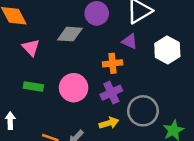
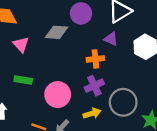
pink circle: (74, 88) -> (58, 95), moved

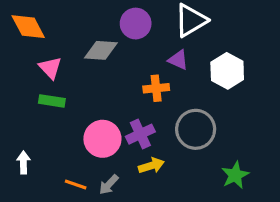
green rectangle: (23, 80) -> (52, 101), moved
purple cross: (94, 86) -> (140, 134), moved
gray circle: (123, 102) -> (196, 129), moved

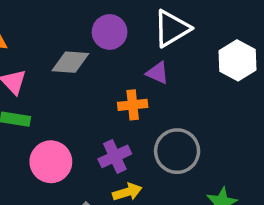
white hexagon: (227, 71) -> (237, 60), moved
pink circle: (102, 139) -> (51, 162), moved

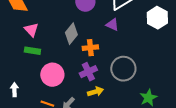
gray diamond: (70, 62) -> (71, 34), moved, turned -55
orange cross: (133, 105) -> (90, 48), moved

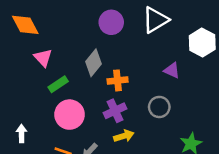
purple triangle: (112, 25) -> (172, 70), moved
green rectangle: (32, 51) -> (58, 84), moved, turned -42
gray circle: (123, 69) -> (159, 107), size x0.7

